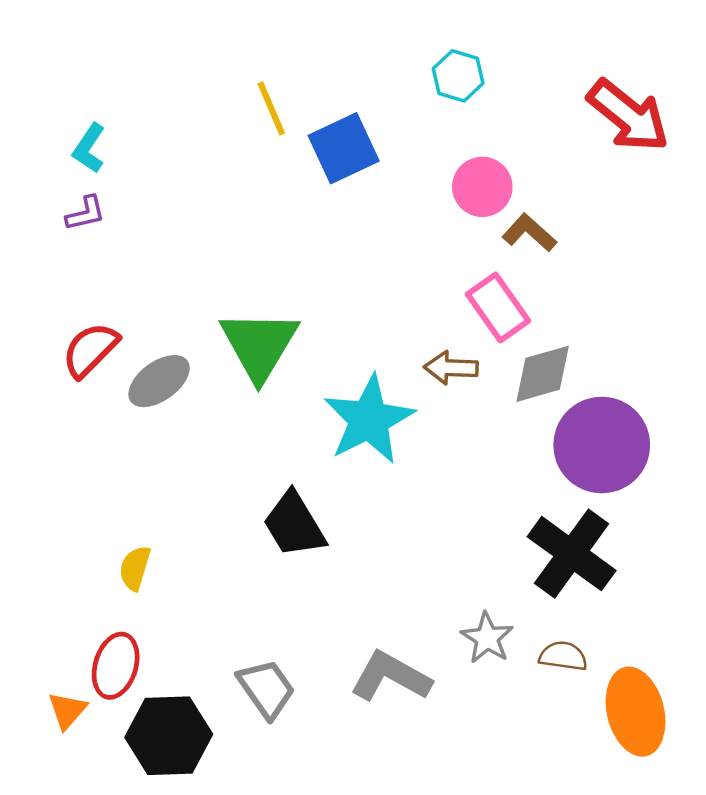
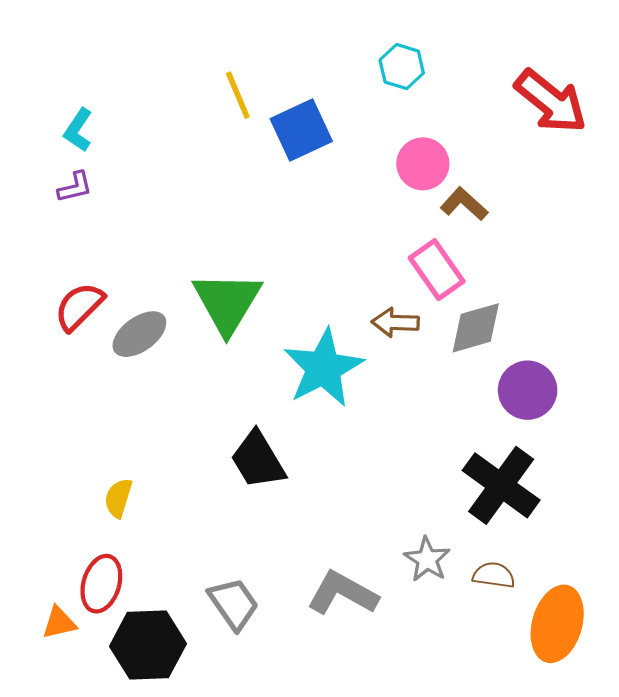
purple circle: (602, 445) -> (528, 390), size x0.7
orange triangle: (67, 710) -> (59, 623), turned 36
orange ellipse: (636, 712) -> (557, 624), turned 30

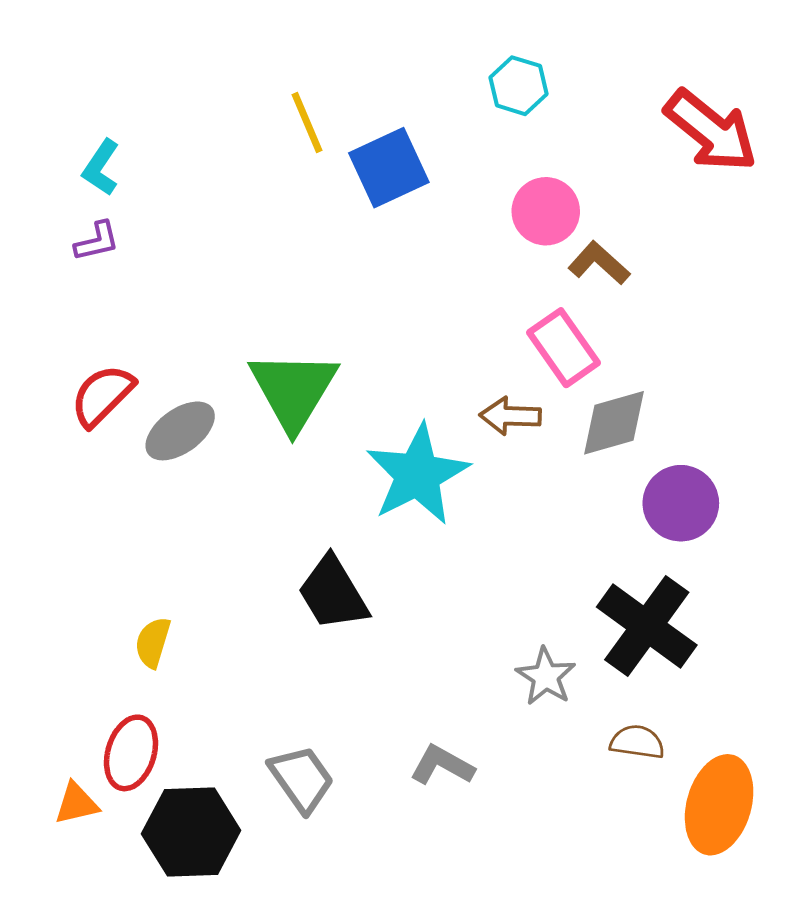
gray star: (427, 559) -> (546, 677), moved
gray L-shape: (342, 593) -> (442, 765), size x0.7

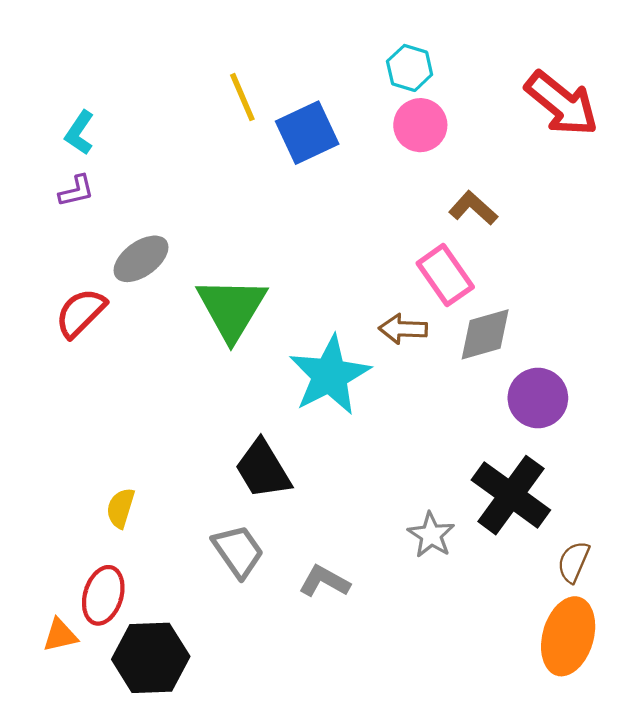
pink circle: (546, 211) -> (420, 125), moved
gray ellipse: (180, 431) -> (141, 259), moved
brown semicircle: (637, 742) -> (573, 562), moved, turned -75
gray L-shape: (442, 765) -> (324, 581), moved
gray trapezoid: (302, 779) -> (238, 551), moved

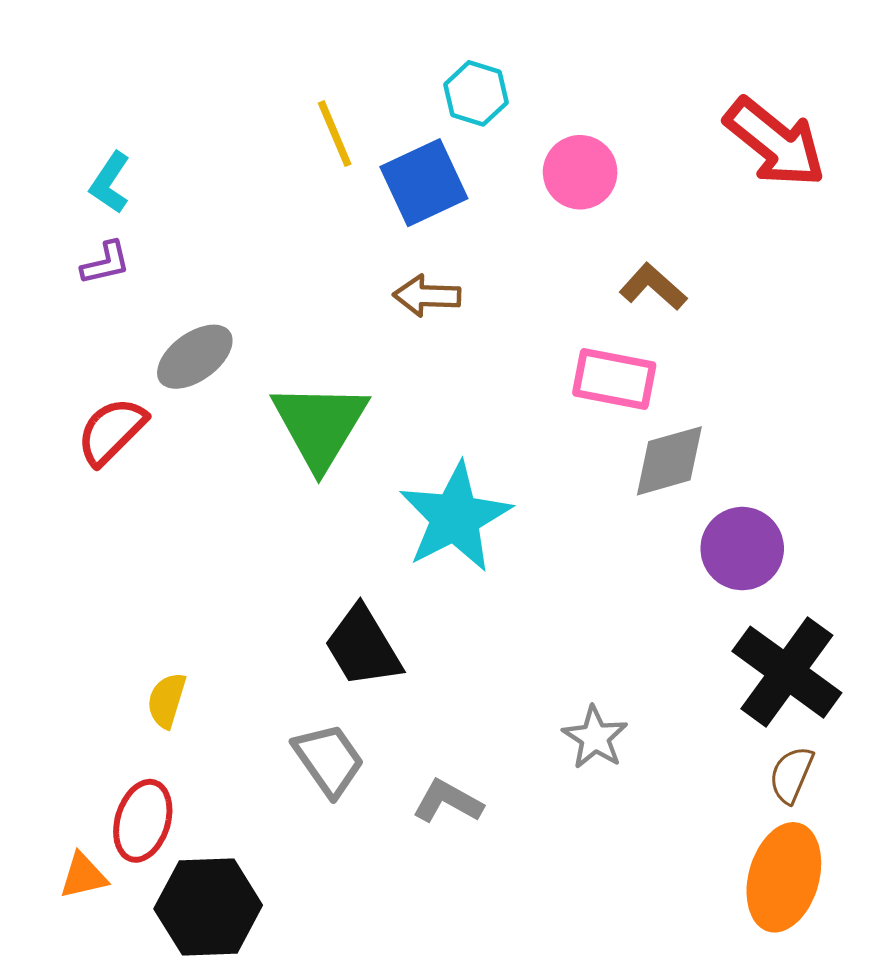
cyan hexagon: (410, 68) -> (476, 93), moved
pink rectangle: (445, 275) -> (614, 379), turned -44
brown arrow: (403, 329) -> (427, 296), moved
black cross: (511, 495) -> (787, 672), moved

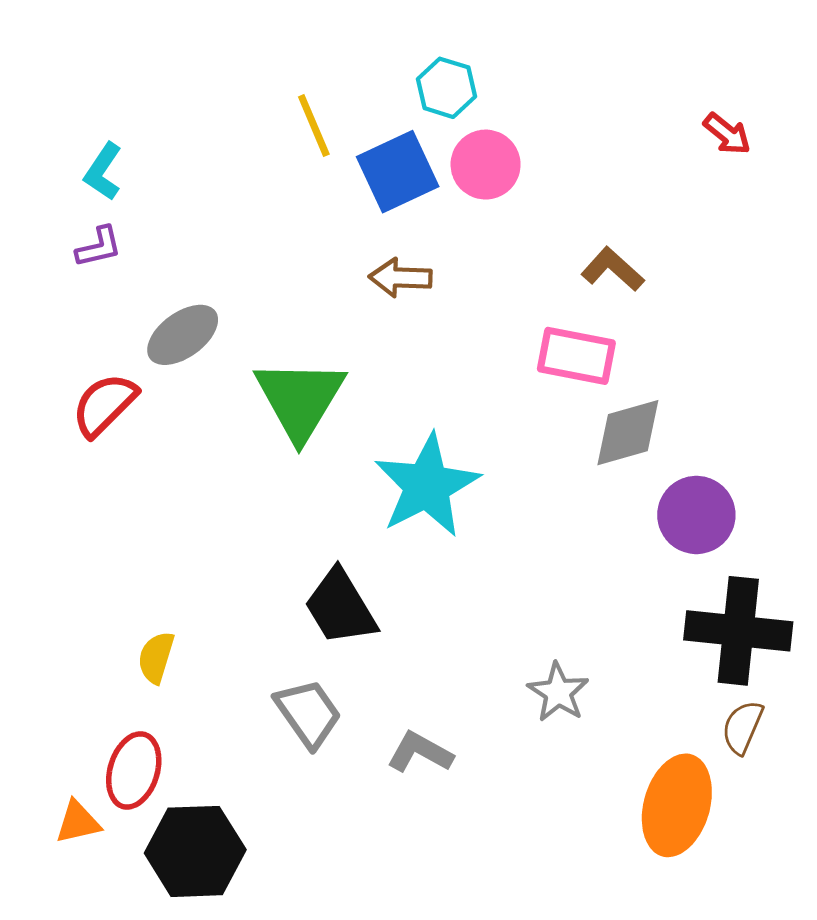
red arrow: (775, 142) -> (727, 134), size x0.5
pink circle: (580, 172) -> (486, 165), moved
black cross: (787, 672) -> (738, 631), turned -30
orange ellipse: (784, 877) -> (677, 805), moved

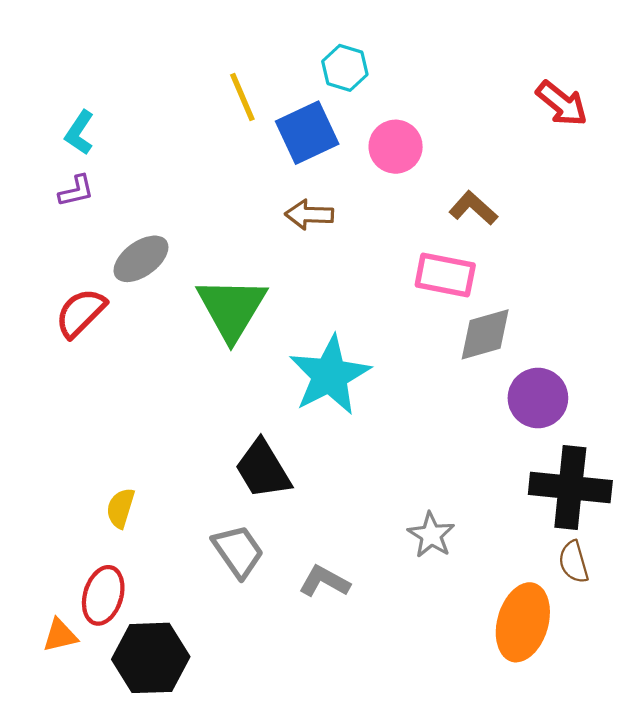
red arrow: (727, 134) -> (562, 103), size x1.4
pink circle: (486, 165) -> (396, 147), moved
brown semicircle: (742, 727) -> (574, 562), turned -39

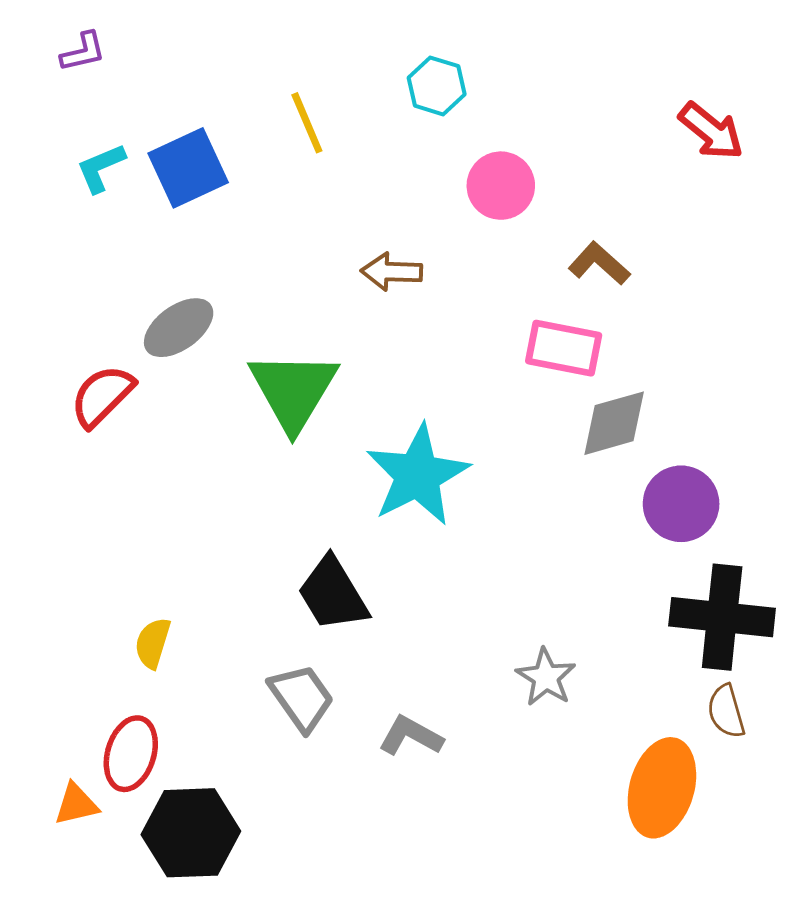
cyan L-shape: (79, 133) -> (101, 168), turned 33
blue square: (307, 133) -> (188, 168), moved
purple L-shape: (76, 191) -> (83, 52), moved

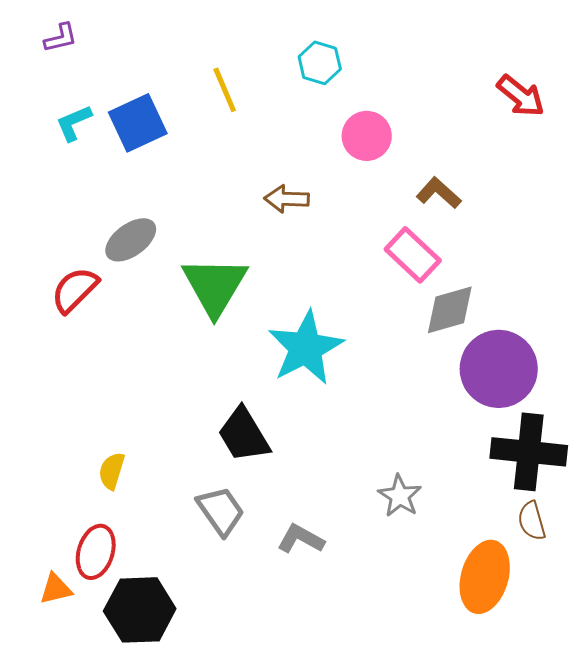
pink rectangle: (564, 348) -> (413, 255), turned 32
purple circle: (681, 504) -> (499, 369), size x1.4

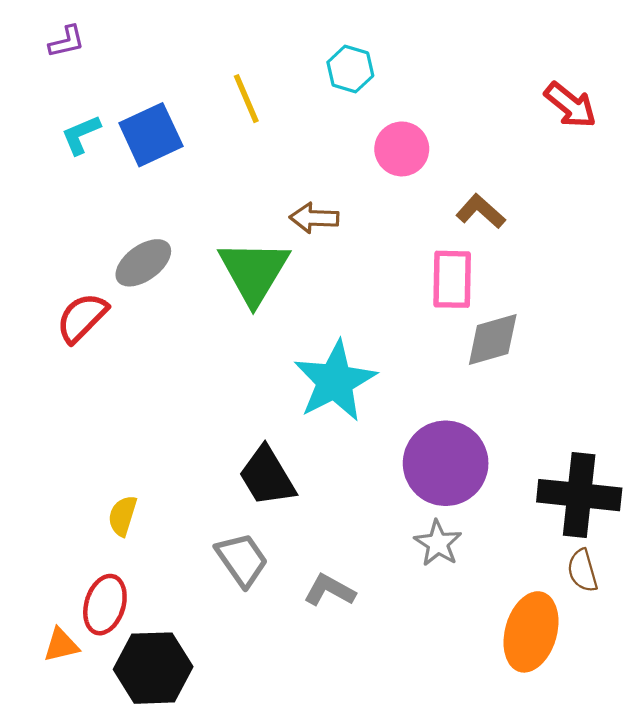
pink rectangle: (413, 255) -> (452, 279), turned 48
green triangle: (215, 286) -> (254, 272), moved
purple circle: (499, 369) -> (446, 463), moved

